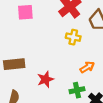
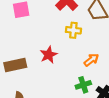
red star: (45, 79) -> (49, 55), moved

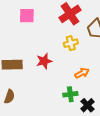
yellow cross: (73, 30) -> (71, 43), turned -32

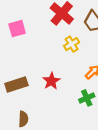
red star: (44, 61) -> (51, 81), moved

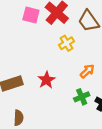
pink square: (17, 29) -> (31, 15), moved, turned 30

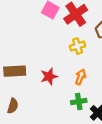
orange arrow: (87, 71) -> (81, 77), moved, turned -40

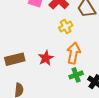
orange arrow: (81, 77) -> (74, 53), size x1.5

